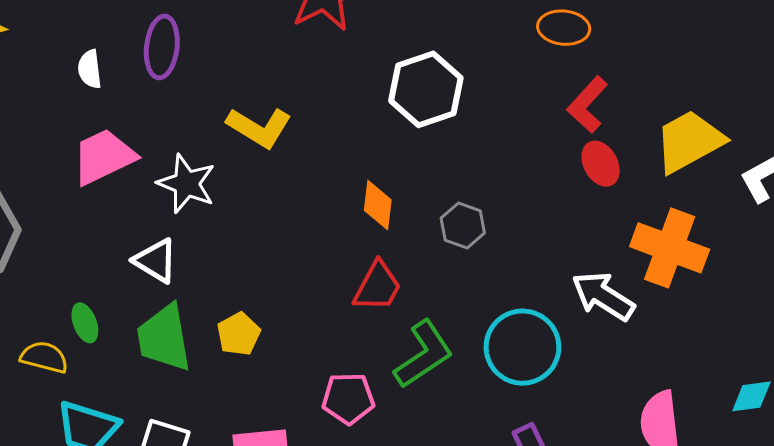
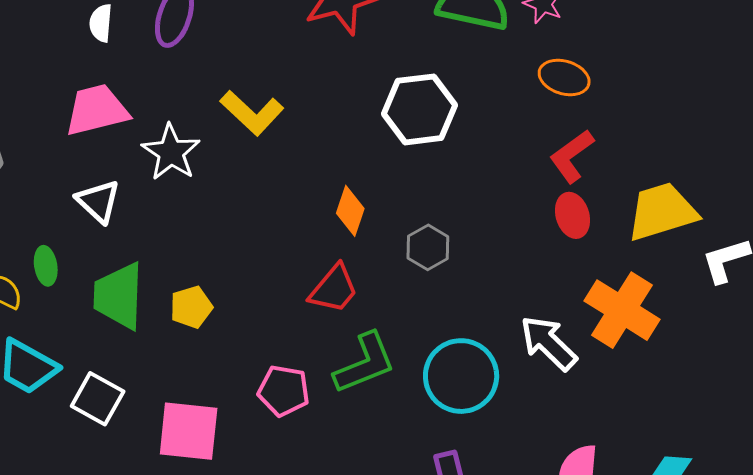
white triangle: (156, 261) -> (98, 201), moved

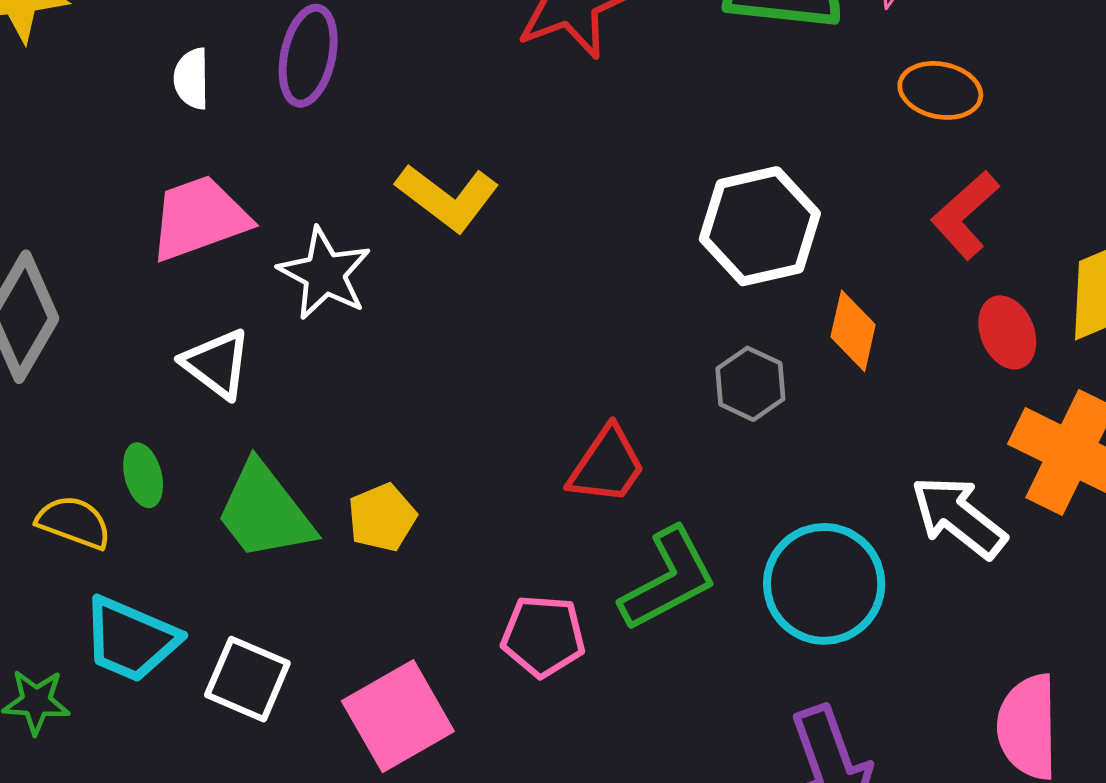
white hexagon: (420, 109) -> (760, 226), moved
orange diamond: (350, 211) -> (853, 331), moved
red ellipse: (572, 215) -> (1007, 332), moved
green trapezoid: (119, 296) -> (265, 512), turned -34
pink square: (189, 431) -> (398, 716), turned -30

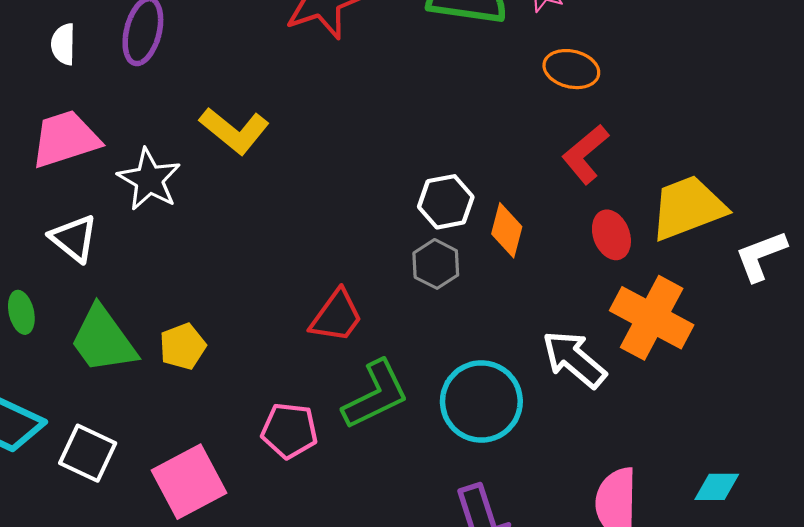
white hexagon: (760, 226) -> (446, 202), moved, size x0.7

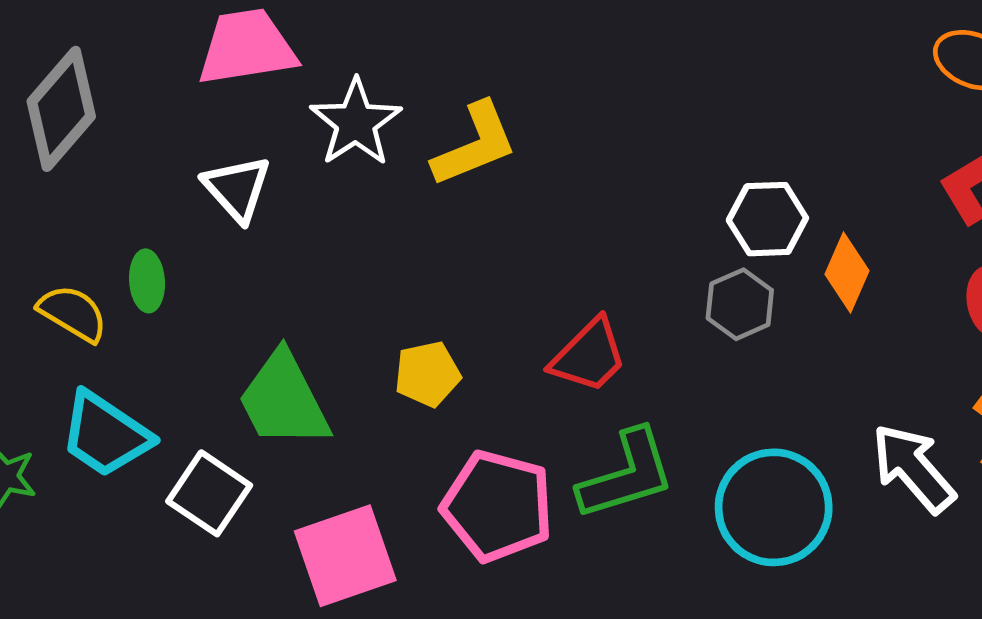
yellow L-shape: (234, 131) -> (475, 144), moved, turned -70
green trapezoid: (103, 340) -> (284, 400), moved
yellow pentagon: (183, 346) -> (427, 374), moved
pink pentagon: (289, 431) -> (498, 506), size x1.4

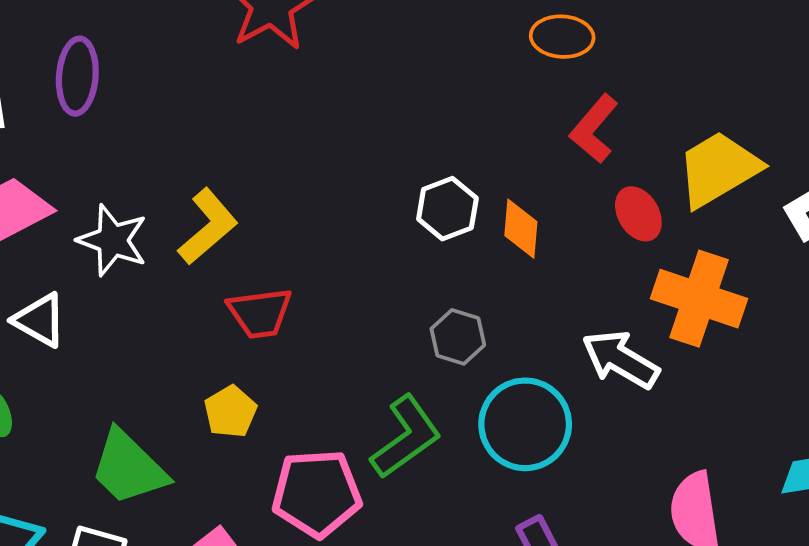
gray hexagon: (740, 304) -> (458, 337), moved
red trapezoid: (589, 356) -> (260, 313), moved, turned 56

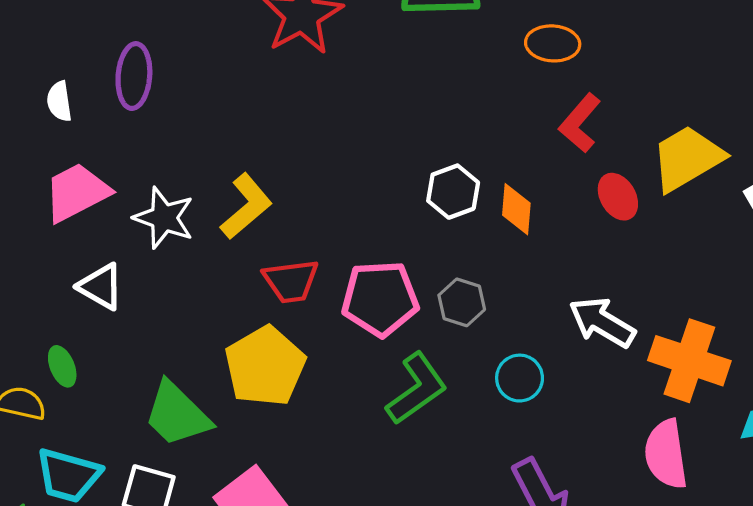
orange cross: (699, 299) -> (689, 361), moved
yellow pentagon: (230, 412) -> (265, 366), size x1.8
cyan circle: (525, 424) -> (520, 378), size x0.6
pink pentagon: (317, 493) -> (380, 299), moved

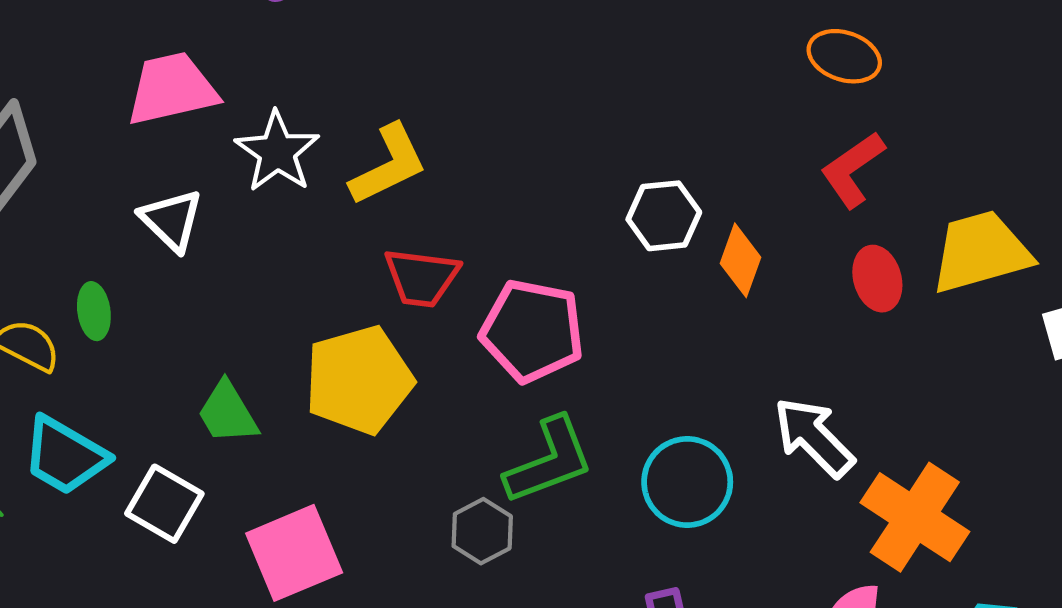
gray hexagon: (462, 302) -> (482, 531), moved
cyan circle: (520, 378) -> (687, 482), size x1.4
green trapezoid: (177, 414) -> (227, 413), size x0.7

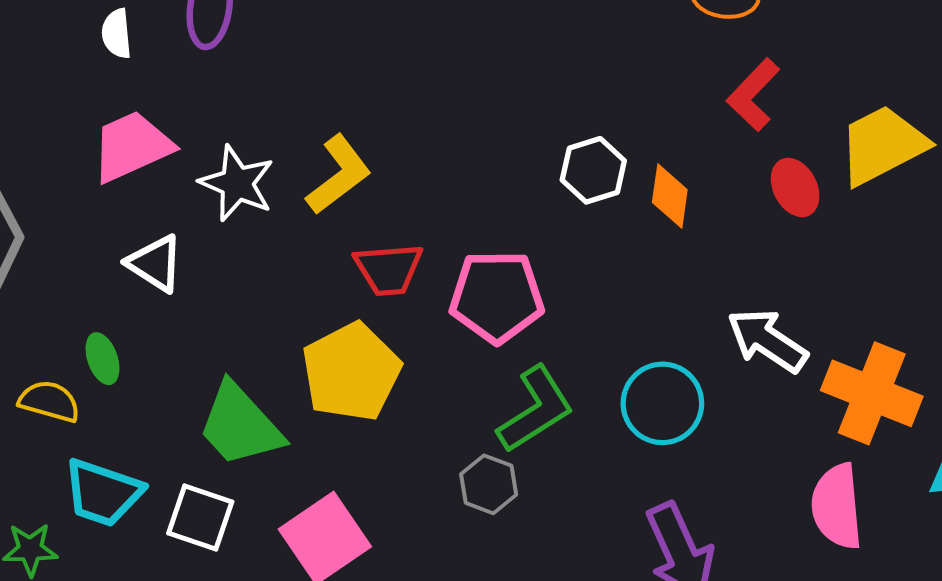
green trapezoid: (227, 413) -> (240, 425), size x1.5

